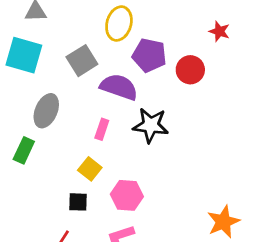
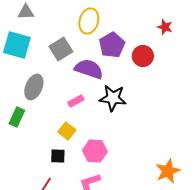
purple pentagon: (149, 55) -> (112, 45), turned 30
pink rectangle: (102, 129) -> (76, 101), turned 42

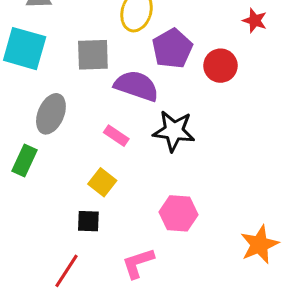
gray square: (61, 49) -> (93, 55), turned 30
pink rectangle: (76, 101) -> (116, 136), turned 63
pink hexagon: (95, 151) -> (178, 213), moved

